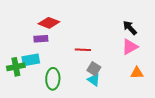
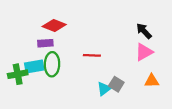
gray square: (94, 69) -> (116, 84), moved
green ellipse: (53, 79) -> (52, 64), moved
cyan triangle: (94, 80) -> (104, 89), turned 48

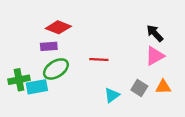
green ellipse: (52, 64) -> (56, 69), turned 55
cyan rectangle: (34, 66) -> (37, 87), moved
gray square: (116, 84) -> (139, 88), moved

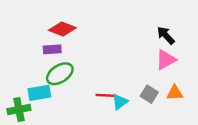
red line: (99, 59) -> (106, 95), moved
green cross: (19, 80) -> (19, 109), moved

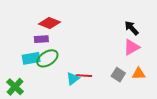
cyan rectangle: (39, 93) -> (31, 58), moved
cyan triangle: (120, 102) -> (73, 79), moved
green cross: (19, 109) -> (15, 87), turned -36

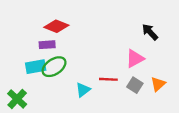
pink triangle: (132, 47) -> (135, 59), moved
orange triangle: (139, 74) -> (158, 84), turned -40
red line: (84, 76) -> (108, 79), moved

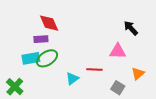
red diamond: (56, 26) -> (49, 23), turned 45
pink triangle: (135, 59) -> (118, 51), turned 30
gray square: (135, 85) -> (118, 88), moved

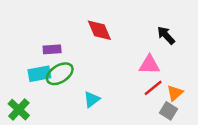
red diamond: (49, 23) -> (99, 30), moved
red line: (94, 69) -> (153, 88), moved, turned -42
gray square: (118, 88) -> (168, 111), moved

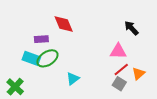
red diamond: (99, 30) -> (64, 24), moved
cyan rectangle: (39, 74) -> (31, 58), turned 30
gray square: (168, 111) -> (119, 84), moved

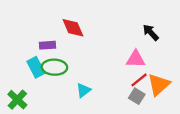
cyan rectangle: (31, 58) -> (36, 67), turned 42
green ellipse: (47, 58) -> (54, 67), turned 35
orange triangle: (138, 74) -> (159, 85), size x1.5

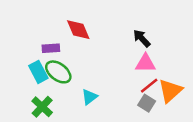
black arrow: (151, 32) -> (142, 38), moved
green ellipse: (54, 67) -> (58, 72), turned 35
green cross: (17, 100) -> (42, 107), moved

